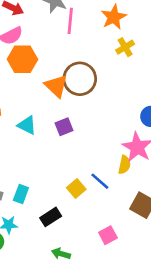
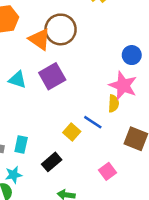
purple square: (64, 127) -> (52, 76), size x1.5

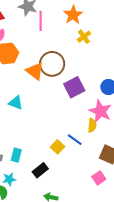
purple square: (52, 76) -> (74, 87), moved
pink square: (107, 171) -> (99, 178), moved

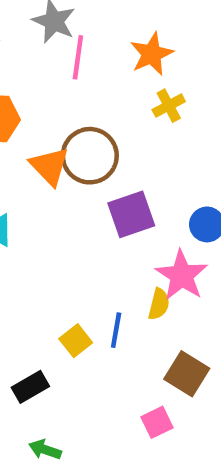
blue line: (75, 140) -> (116, 330), turned 56

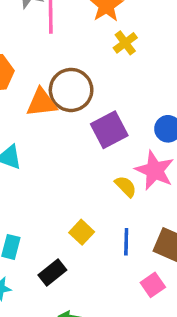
orange triangle: (49, 166) -> (42, 103), turned -44
yellow semicircle: (159, 304) -> (126, 186), moved, turned -50
blue line: (116, 330) -> (126, 242), moved

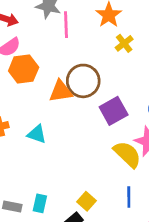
yellow semicircle: (126, 186) -> (127, 154), size x1.6
yellow square: (82, 232) -> (87, 201), moved

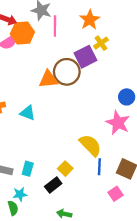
orange hexagon: (24, 69) -> (22, 33), moved
purple square: (114, 111) -> (85, 57), moved
yellow semicircle: (127, 154) -> (90, 145), moved

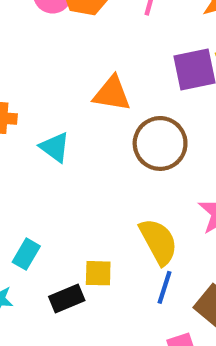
brown circle: (67, 72) -> (160, 143), moved
yellow square: (65, 169) -> (98, 273), turned 32

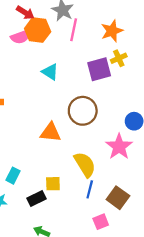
orange triangle: (112, 94) -> (51, 132), moved
cyan triangle: (55, 147) -> (50, 72), moved

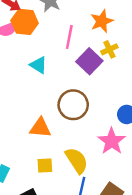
pink line: (74, 30) -> (69, 37), moved
purple square: (99, 69) -> (89, 61), turned -30
yellow square: (53, 184) -> (45, 166), moved

